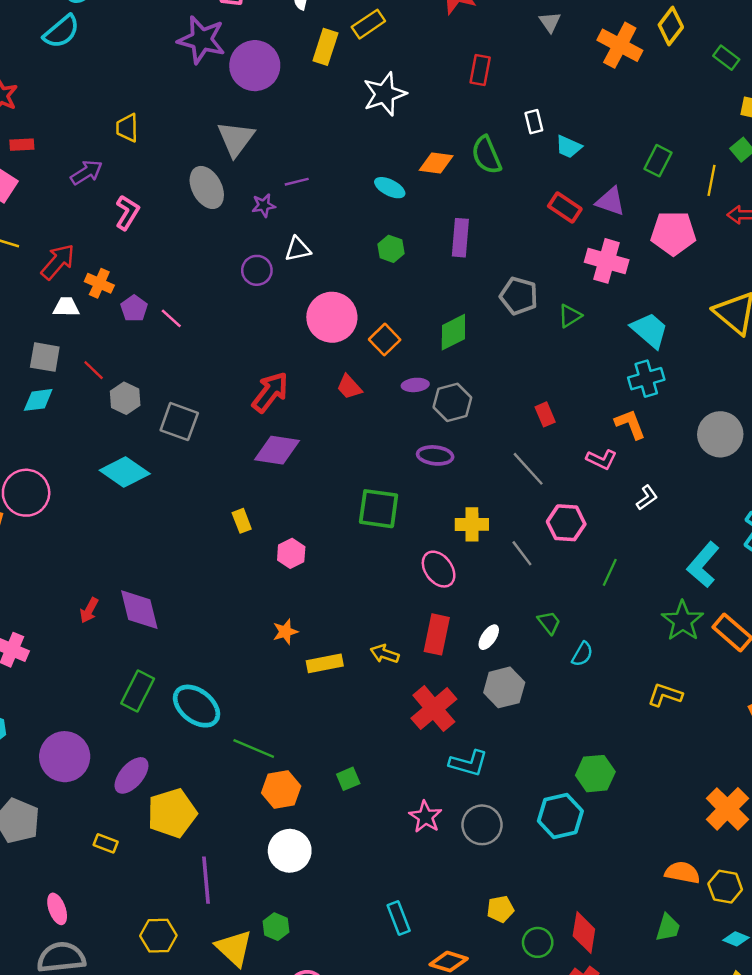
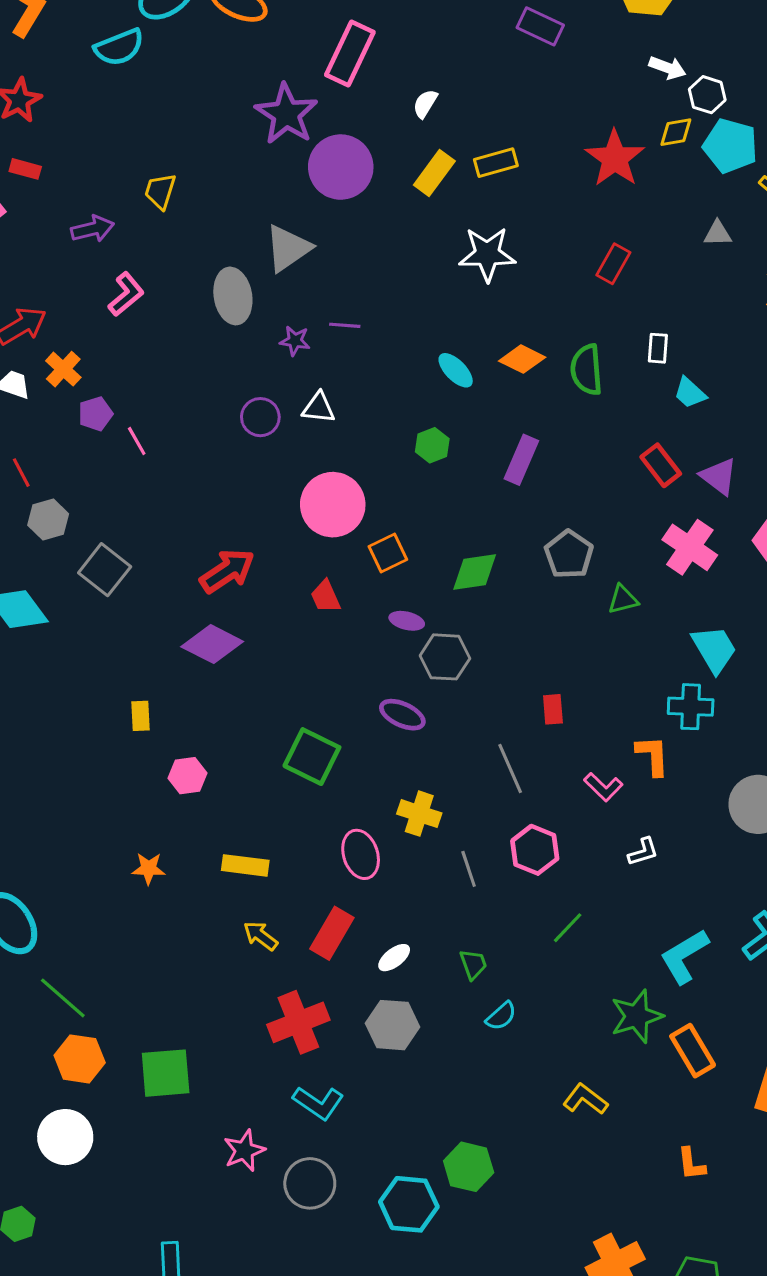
gray triangle: (550, 22) -> (718, 233), turned 45
yellow rectangle: (325, 663) -> (245, 865), moved
green square: (348, 779) -> (166, 1073), size x1.8

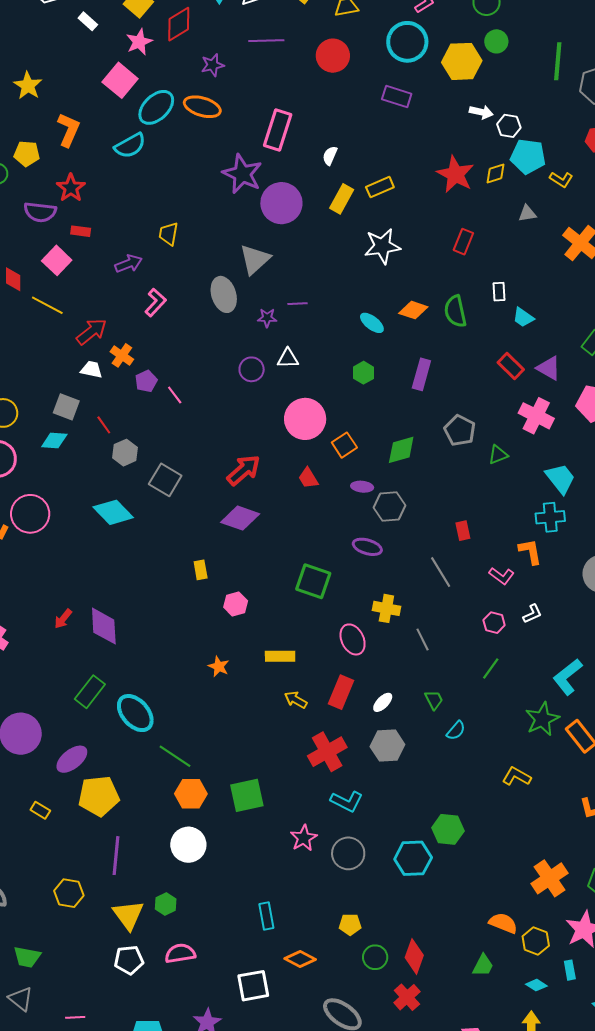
yellow diamond: (676, 132) -> (495, 173), moved
pink hexagon: (535, 850) -> (494, 623), moved, size x0.7
orange star: (149, 869) -> (219, 666), turned 30

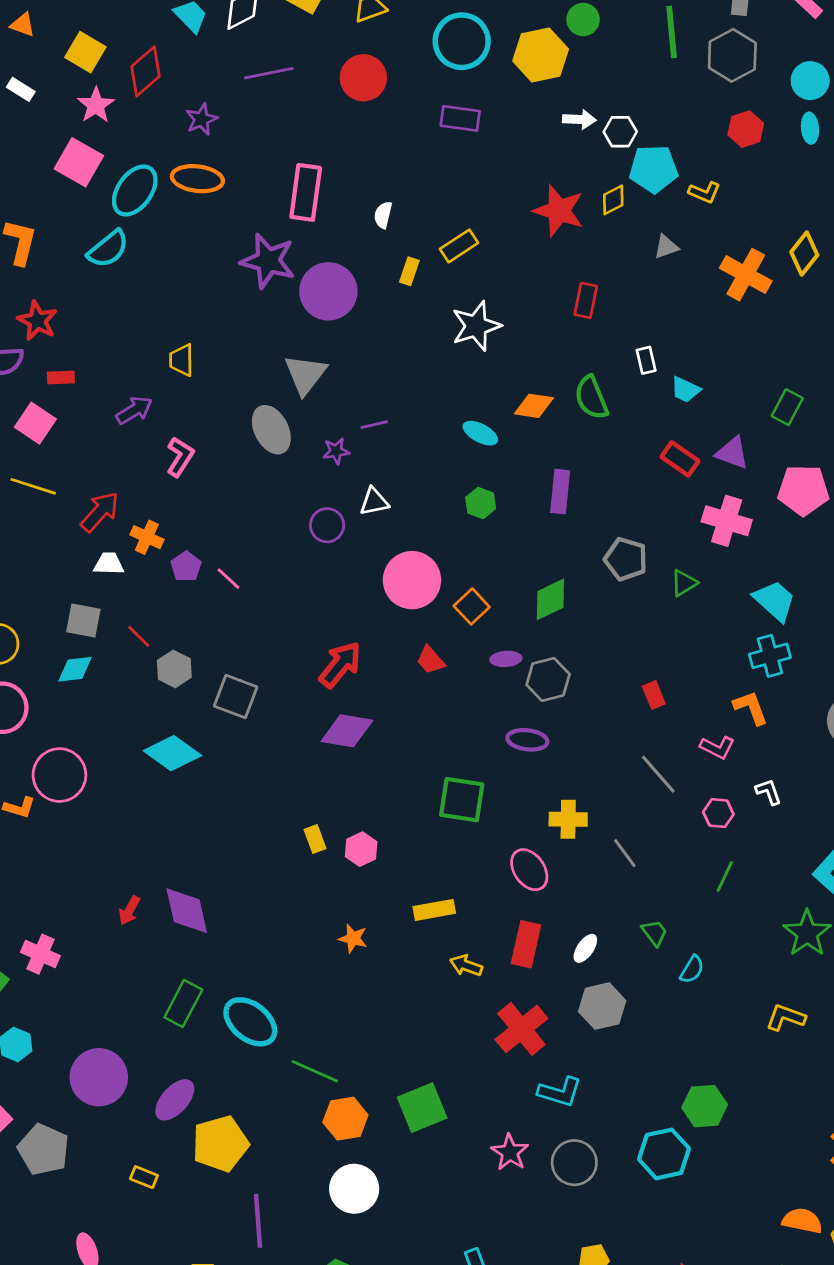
yellow rectangle: (342, 199) -> (409, 271), size x0.7
yellow rectangle: (201, 570) -> (315, 839), moved
gray line: (441, 572) -> (658, 774), moved
white L-shape: (532, 614) -> (769, 792), turned -75

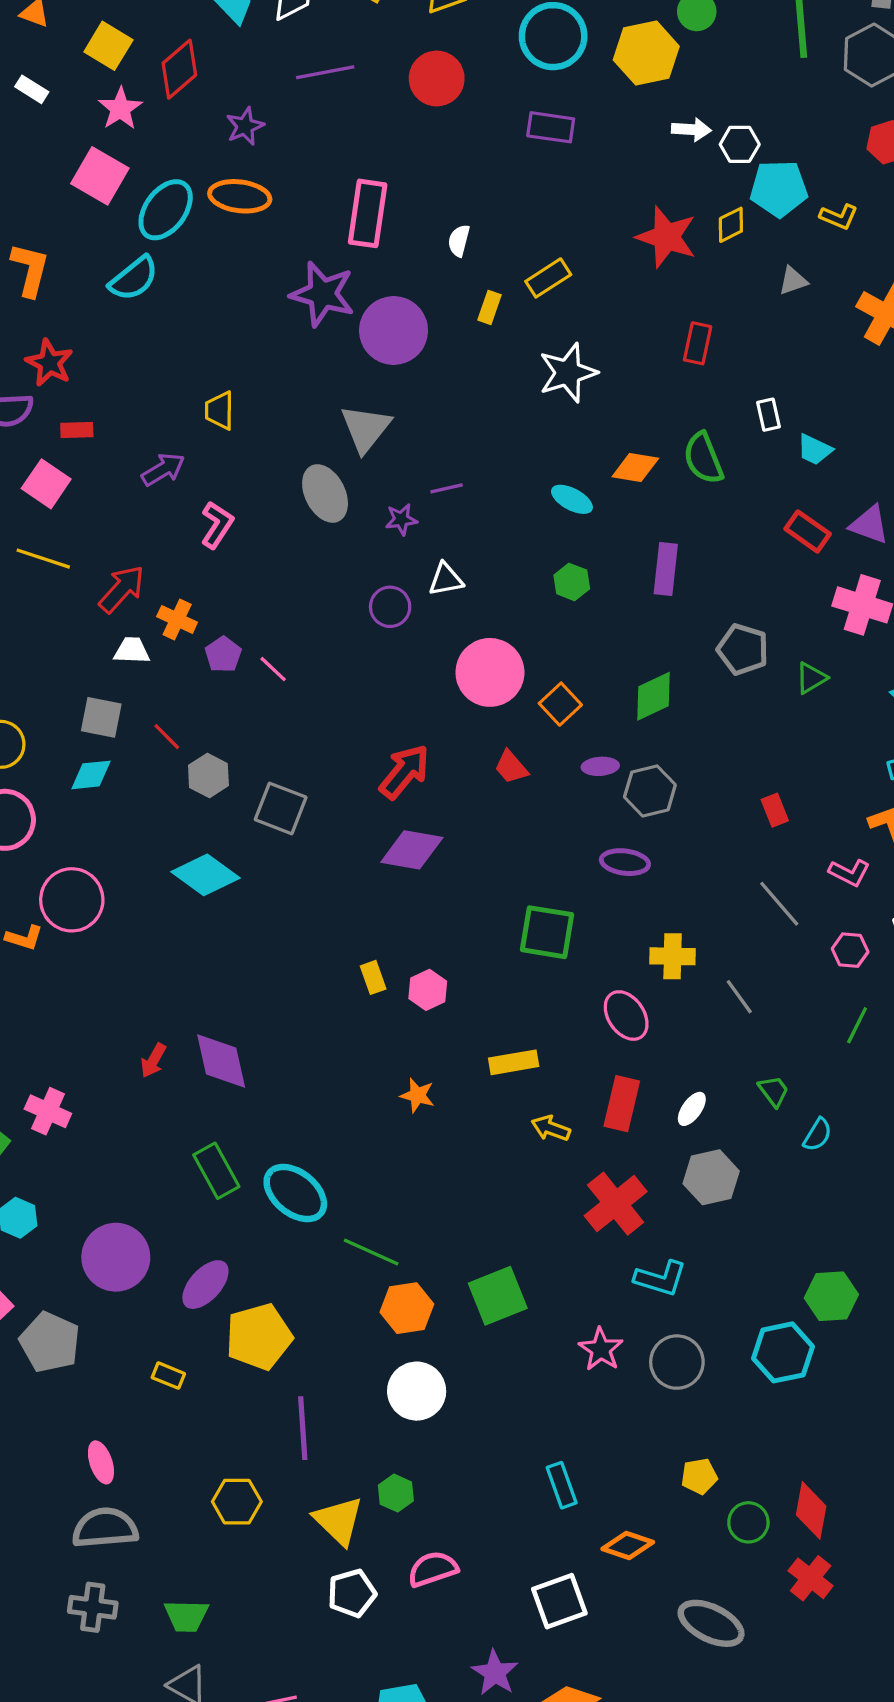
green rectangle: (183, 1003) -> (216, 1171), turned -57

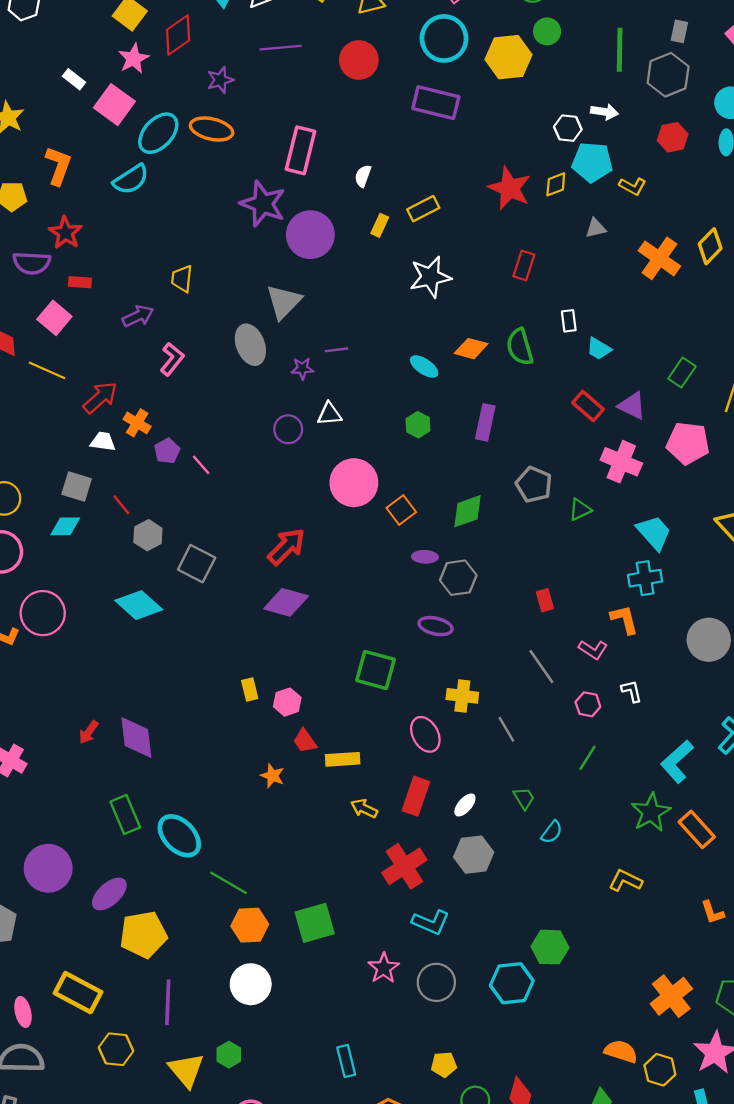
white rectangle: (32, 89) -> (74, 79), moved
purple rectangle: (551, 127) -> (436, 103), size x1.4
white arrow: (691, 129) -> (604, 112), moved
red trapezoid: (511, 767) -> (305, 741), moved
yellow rectangle: (168, 1376) -> (78, 993), moved, size x2.0

